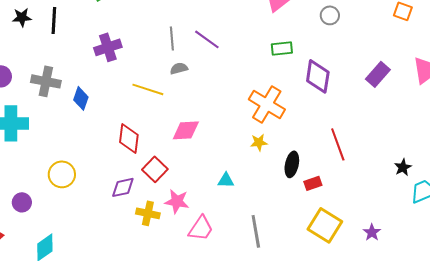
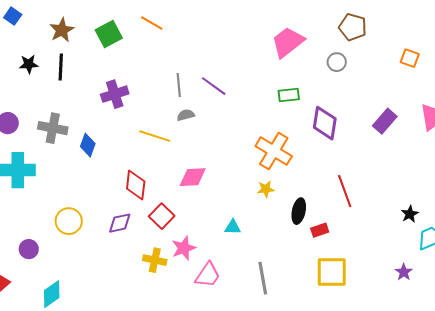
purple diamond: (123, 187) -> (120, 223), moved
pink star: (177, 201) -> (184, 248), turned -30
yellow square: (325, 225) -> (332, 272), turned -32
purple star: (372, 232) -> (404, 272), moved

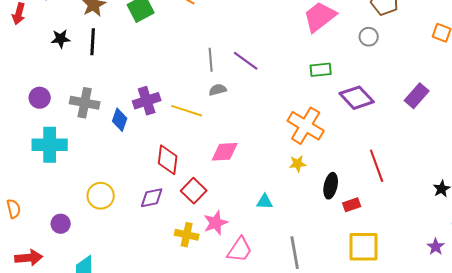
purple cross: (115, 94) -> (147, 101), moved
purple diamond: (325, 123) -> (357, 98), turned -52

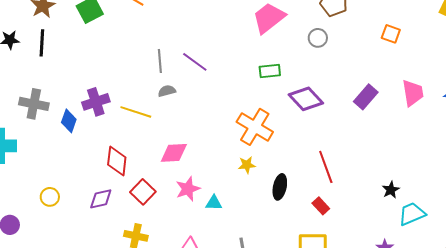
yellow circle: (101, 196) -> (50, 197), size x0.7
red rectangle: (352, 205) -> (321, 206), moved, turned 66
pink star: (216, 223) -> (188, 189), moved

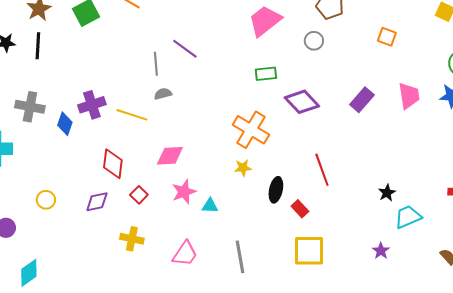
purple line: (195, 62) -> (185, 49), moved
red square: (143, 192) -> (139, 195), size x0.7
red rectangle: (321, 206) -> (300, 209), moved

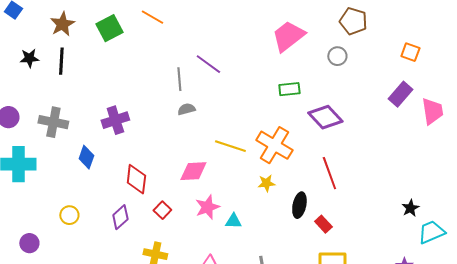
purple rectangle: (362, 100) -> (400, 94), moved
yellow line: (132, 115) -> (230, 146), moved
blue diamond: (65, 124) -> (86, 157), moved
red line: (322, 170) -> (329, 173), moved
purple diamond: (97, 202) -> (120, 217), turned -30

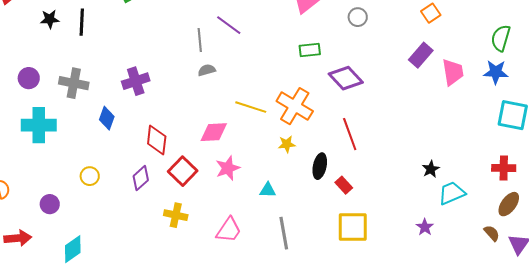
orange square: (410, 52) -> (431, 13), turned 36
red square: (162, 210) -> (183, 171), size x1.6
cyan triangle: (233, 221) -> (268, 190), moved

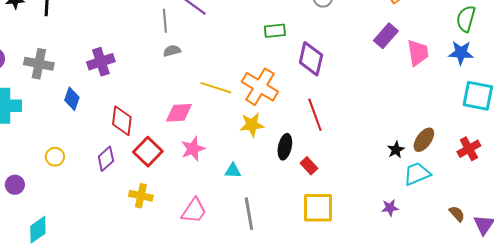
purple diamond: (346, 78) -> (311, 59), turned 56
yellow star: (287, 144) -> (252, 125), size x1.4
red cross: (504, 168) -> (469, 149), turned -30
brown ellipse: (509, 204) -> (424, 140), moved
purple star: (425, 227) -> (390, 208), turned 30

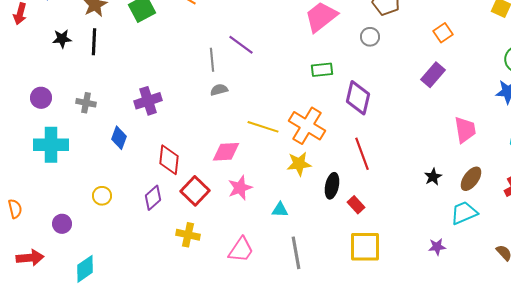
pink trapezoid: (418, 53) -> (465, 130), moved
gray cross: (39, 64) -> (86, 103), size x0.7
black star: (396, 150) -> (433, 177), moved

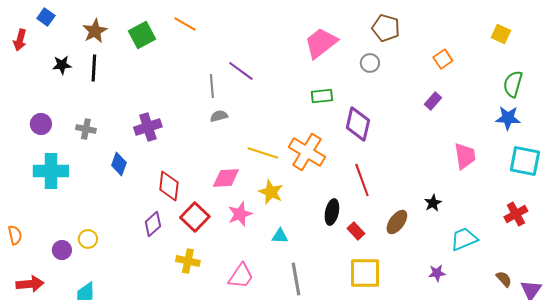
purple rectangle: (433, 75) -> (433, 101), size x0.7
yellow star: (299, 164) -> (271, 192), moved, turned 30
brown ellipse: (471, 179) -> (397, 222), moved
yellow circle: (102, 196) -> (88, 239), moved

